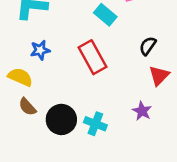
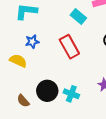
brown semicircle: (27, 107) -> (23, 101), moved

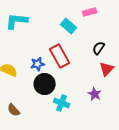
blue star: (32, 42) -> (38, 64), moved
black circle: (47, 91) -> (45, 84), moved

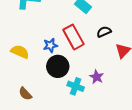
black semicircle: (99, 48) -> (104, 32), moved, turned 32
purple star: (95, 94) -> (97, 77), moved

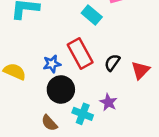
black semicircle: (104, 32) -> (112, 63), moved, turned -32
brown semicircle: (25, 94) -> (49, 123), moved

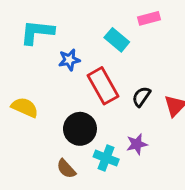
blue star: (52, 64) -> (69, 60), moved
purple star: (108, 102) -> (137, 144), turned 30

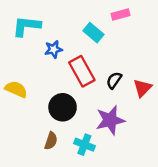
purple star: (137, 144) -> (110, 120), size x1.6
cyan cross: (106, 158) -> (84, 145), moved
brown semicircle: (66, 169) -> (51, 141), turned -120

